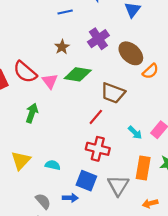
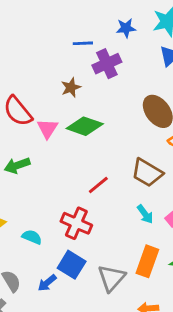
purple cross: (98, 39) -> (107, 64), moved
brown trapezoid: (113, 93) -> (147, 173), moved
green arrow: (32, 113) -> (17, 165), turned -138
red cross: (98, 149) -> (76, 223), moved
blue arrow: (70, 198) -> (47, 283), turned 128

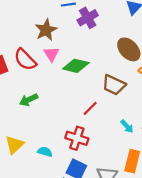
brown star: (71, 87) -> (46, 30), moved, size x1.5
pink triangle: (48, 129) -> (51, 54), moved
brown trapezoid: (147, 173) -> (114, 85), moved

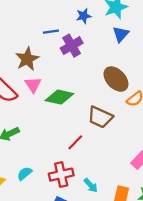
cyan arrow: (127, 126) -> (91, 185), moved
red cross: (77, 138) -> (61, 175), turned -30
cyan semicircle: (45, 152) -> (25, 173), moved, turned -56

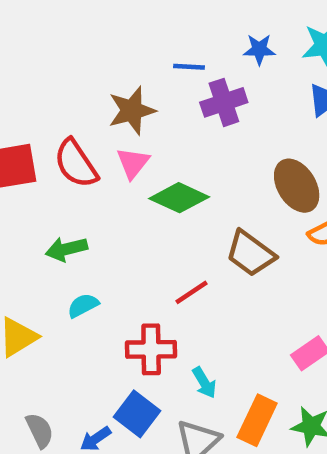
cyan semicircle: (25, 173) -> (83, 305), moved

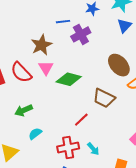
cyan arrow: (204, 383) -> (93, 149), moved

